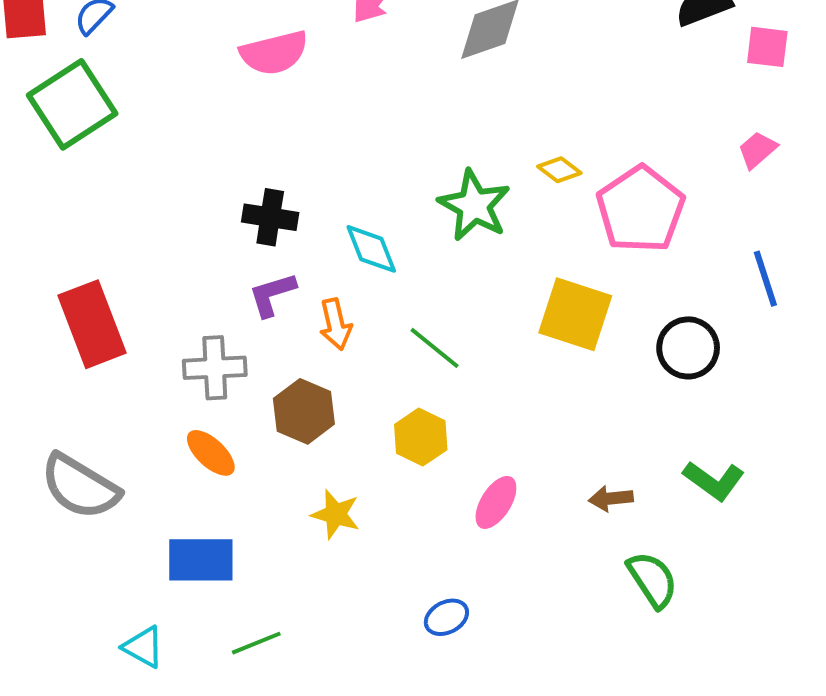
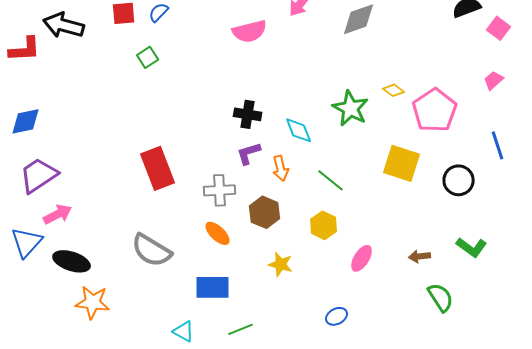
pink square: (767, 47) -> (499, 28), turned 30
green square: (72, 104) -> (148, 57), size x0.5

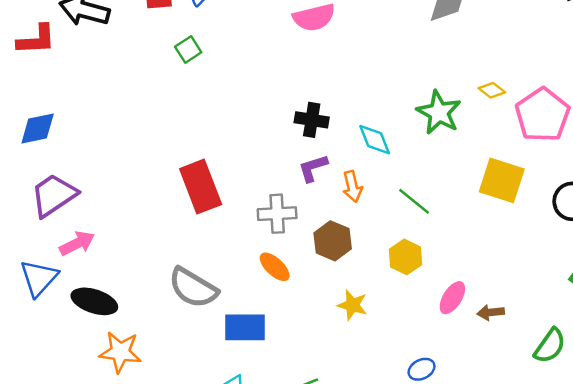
brown arrow: (420, 256) -> (491, 312), moved
blue rectangle: (213, 287) -> (245, 327), moved
green semicircle: (441, 297) -> (550, 346), turned 68

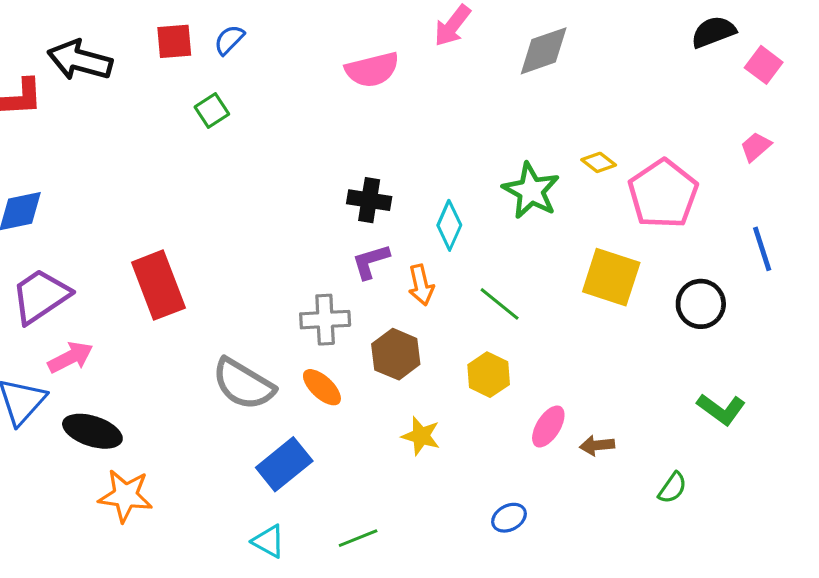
cyan diamond: (375, 140) -> (449, 225), turned 45
red rectangle: (201, 187) -> (158, 285), moved
gray semicircle: (193, 288) -> (243, 384), moved
blue rectangle: (245, 327) -> (284, 464), turned -39
green semicircle: (550, 346) -> (672, 488), size x0.7

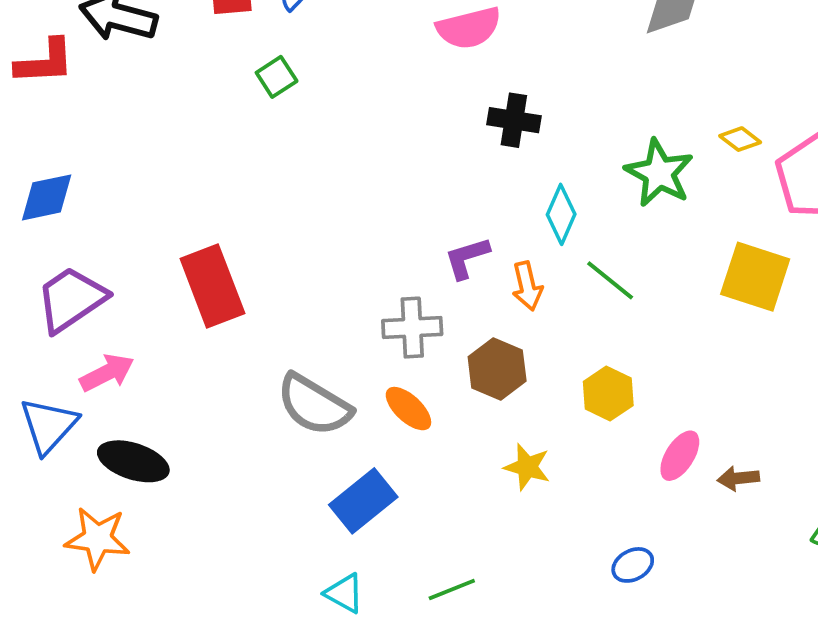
black cross: (369, 200) -> (514, 120), moved
green line: (500, 304) -> (610, 280), moved
orange star: (125, 496) -> (97, 539), moved

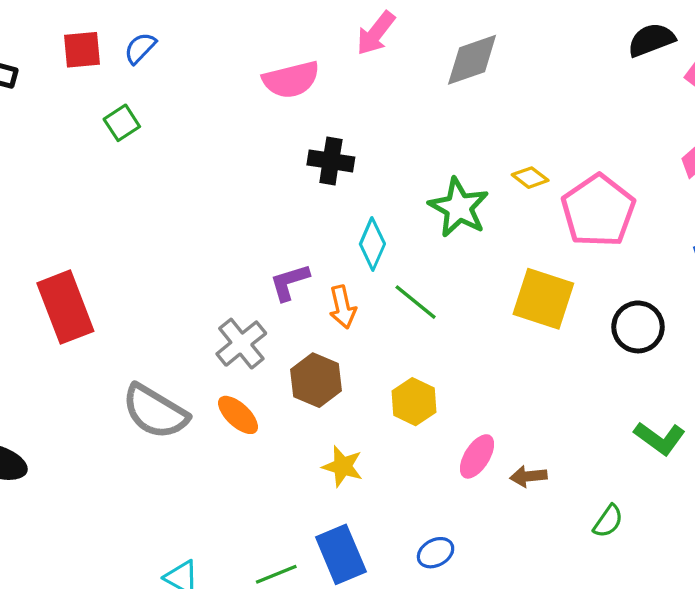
gray cross: (412, 328) -> (241, 344), turned -36
blue rectangle: (363, 501) -> (341, 554), moved, turned -74

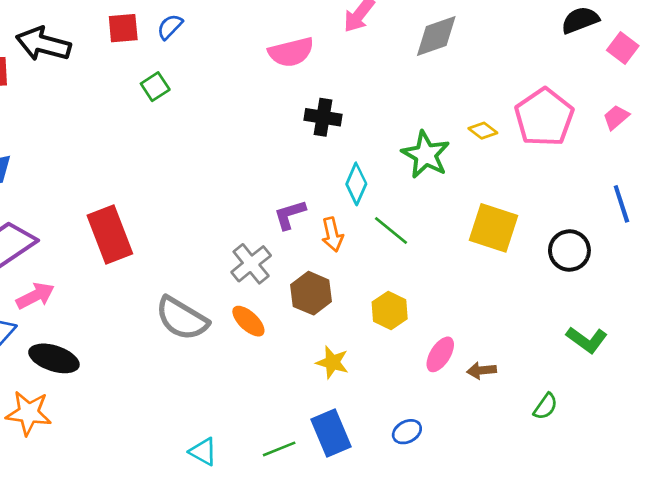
pink pentagon: (598, 211) -> (544, 117), moved

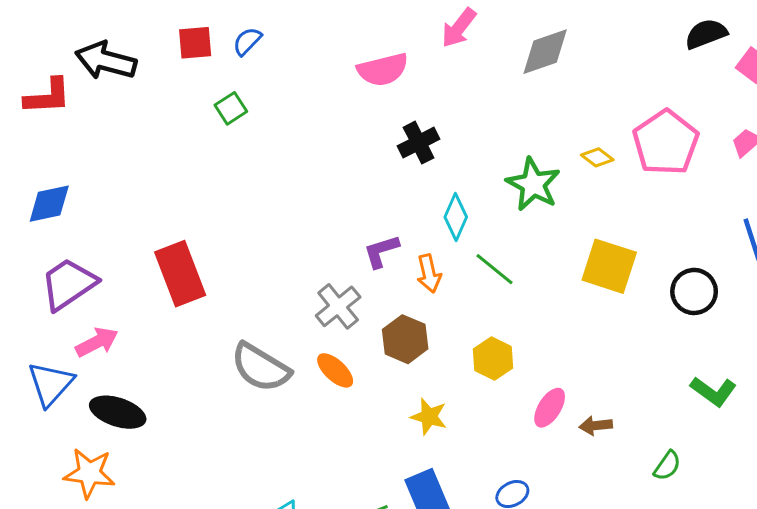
black cross: (323, 117) -> (419, 143), turned -36

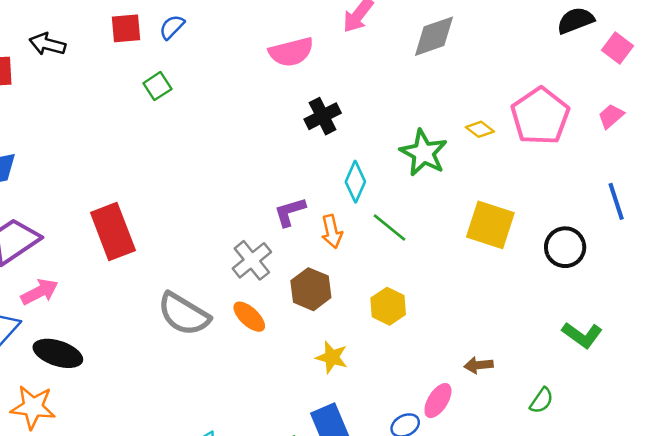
black arrow: (106, 61) -> (47, 44), size x0.7
pink ellipse: (550, 408) -> (438, 401), moved

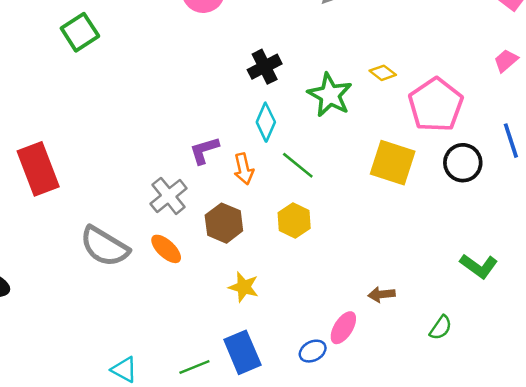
green square: (157, 86) -> (80, 32), size x1.4
black cross: (323, 116) -> (265, 67), moved
pink pentagon: (540, 116) -> (436, 105), moved
black circle: (565, 247) -> (463, 163), moved
yellow hexagon: (388, 306) -> (294, 221), moved

